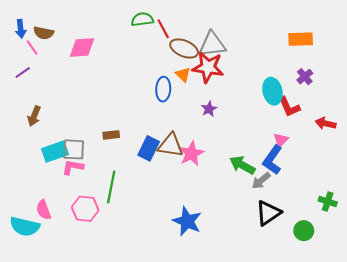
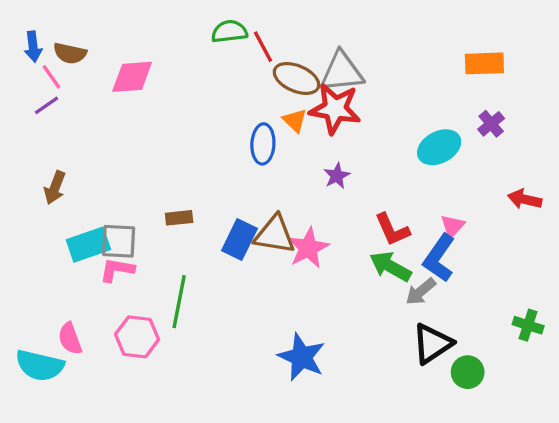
purple line: (23, 72) -> (46, 105), moved
cyan ellipse: (273, 91) -> (439, 147), turned 75
red L-shape: (289, 107) -> (392, 230), moved
green circle: (304, 231) -> (468, 372), moved

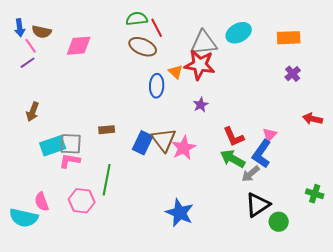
brown ellipse: (296, 78) -> (143, 47), moved
cyan ellipse: (439, 147) -> (239, 33), moved
brown triangle: (275, 235) -> (164, 140), turned 44

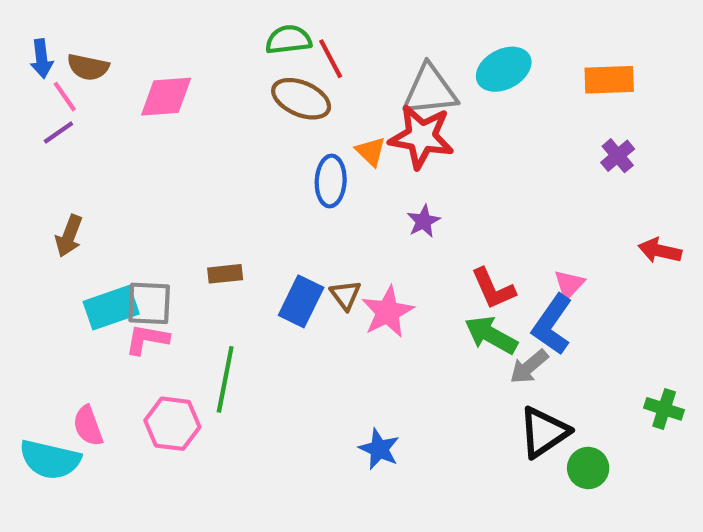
brown triangle: (164, 140) -> (345, 295), size x0.6
blue star: (180, 213) -> (379, 449), size x0.7

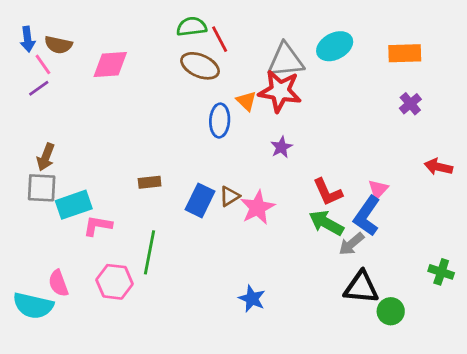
brown triangle: (345, 295) -> (229, 196), turned 35
gray square: (149, 303) -> (42, 188), moved
black triangle: (544, 432) -> (361, 287), turned 39

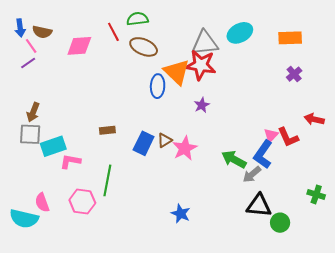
red line: (220, 39) -> (113, 32), moved
orange triangle: (246, 101) -> (177, 72), size x1.8
red L-shape: (328, 192) -> (288, 137), moved

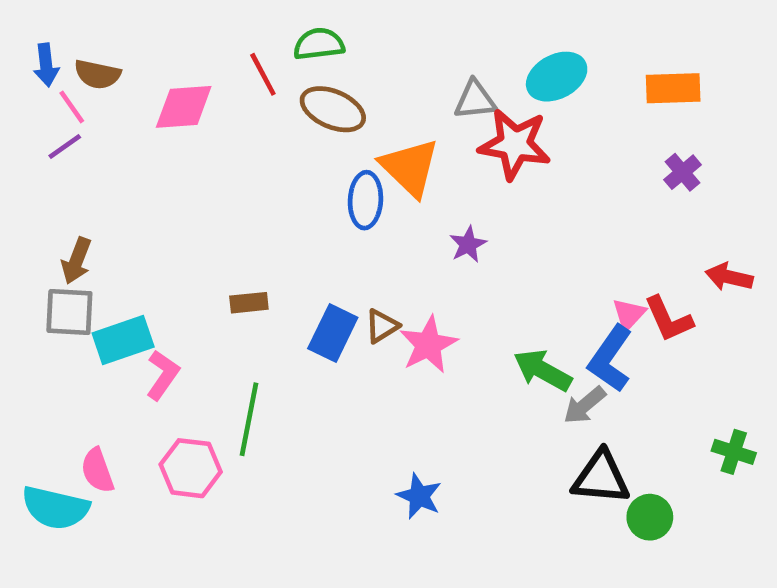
gray triangle: (205, 43) -> (475, 100), size x0.7
red star: (201, 65) -> (515, 144), moved
pink L-shape: (70, 161) -> (163, 375), turned 115

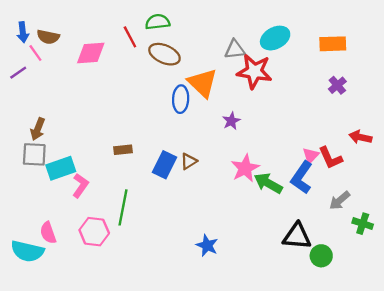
purple line: (65, 147) -> (18, 73), moved
pink star: (428, 345) -> (245, 168), moved
gray arrow: (585, 405) -> (340, 200), moved

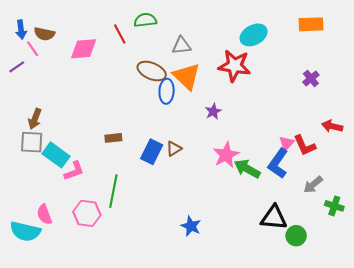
orange rectangle: (333, 44) -> (311, 24), moved
gray triangle: (235, 50) -> (181, 46), moved
brown ellipse: (164, 54) -> (152, 71), moved
cyan rectangle: (61, 168) -> (56, 155), turned 55
pink L-shape: (80, 186) -> (74, 171), turned 35

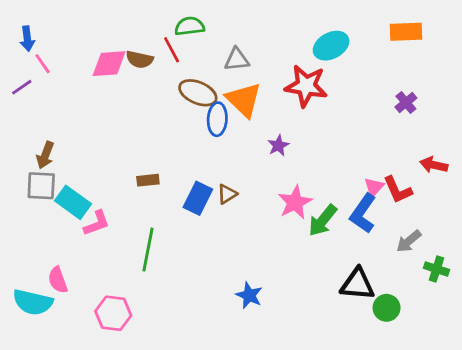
brown semicircle: (44, 34) -> (140, 59), moved
red line: (120, 34) -> (172, 50), moved
green arrow: (247, 169) -> (323, 220), turned -80
pink hexagon: (87, 213) -> (113, 313), moved

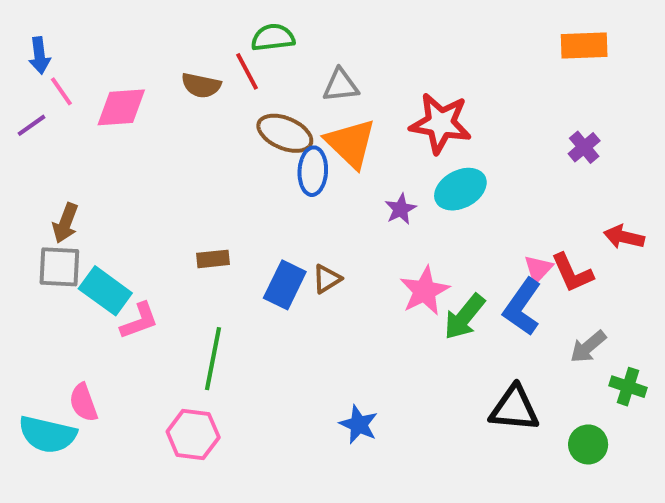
cyan ellipse: (331, 46) -> (460, 189), moved
pink diamond: (109, 64) -> (121, 107), moved
green circle: (387, 308) -> (588, 444), moved
pink hexagon: (113, 313) -> (193, 434), moved

